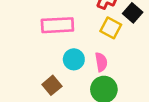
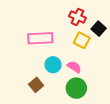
pink semicircle: (101, 62) -> (74, 67), turned -48

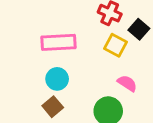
cyan circle: (53, 65) -> (57, 79), moved
pink semicircle: (74, 67) -> (127, 83), moved

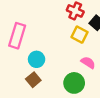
pink rectangle: (59, 42) -> (17, 36), moved, turned -70

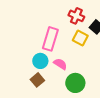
pink rectangle: (17, 36) -> (50, 39), moved
pink semicircle: (88, 63) -> (60, 64), moved

